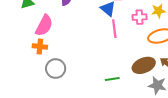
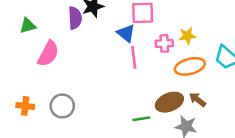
orange cross: (40, 46) -> (25, 106), moved
green line: (112, 79) -> (141, 119), moved

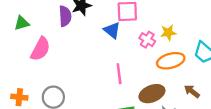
pink cross: (164, 43) -> (147, 40), turned 35
pink line: (134, 57) -> (119, 74), moved
brown arrow: (197, 100) -> (192, 91), moved

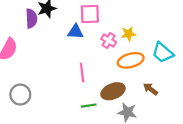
blue triangle: (112, 30) -> (75, 32), turned -35

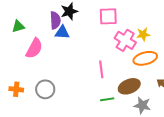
blue triangle: (75, 32) -> (62, 32), moved
pink cross: (109, 40) -> (125, 40), size x1.5

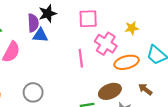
yellow star: (143, 34) -> (132, 28), moved
pink line: (101, 69) -> (81, 58), moved
gray circle: (45, 89) -> (33, 92), moved

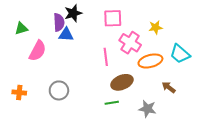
brown ellipse: (110, 91) -> (122, 82), moved

